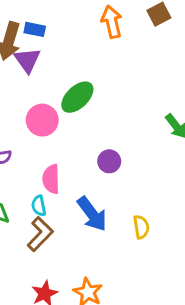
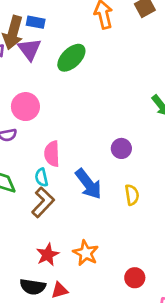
green ellipse: (77, 97) -> (71, 58), moved
pink circle: (42, 120) -> (25, 107), moved
purple circle: (109, 161) -> (121, 148), moved

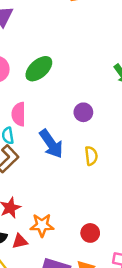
green ellipse: (71, 58) -> (39, 69), moved
orange star: (86, 253) -> (42, 225), moved, turned -30

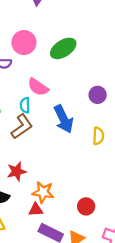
pink semicircle: (19, 114) -> (38, 87), turned -65
red triangle: (20, 241) -> (36, 210), moved

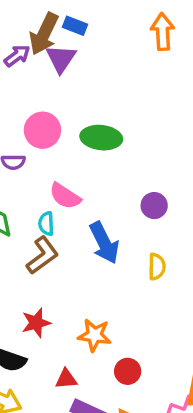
green ellipse: (63, 48) -> (101, 138), turned 40
orange star: (43, 192) -> (95, 335), moved
red circle: (86, 206) -> (128, 371), moved

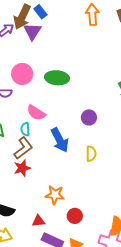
blue rectangle: (75, 26) -> (40, 12), turned 32
red star: (36, 323) -> (22, 168), moved

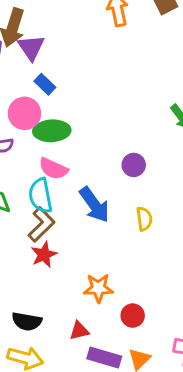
blue rectangle: (40, 12) -> (45, 84), moved
green ellipse: (57, 78) -> (52, 131), moved
cyan semicircle: (25, 129) -> (40, 196), size x1.6

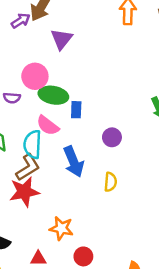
purple triangle: (31, 47) -> (62, 39), moved
blue rectangle: (45, 84) -> (76, 110), moved, turned 35
red star: (44, 255) -> (24, 192), size x1.4

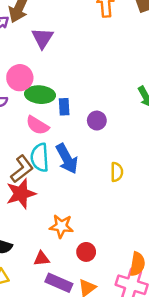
purple circle: (112, 137) -> (97, 121), moved
cyan semicircle: (32, 144) -> (40, 157), moved
yellow semicircle: (110, 182) -> (117, 172), moved

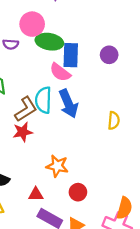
blue rectangle: (64, 107) -> (71, 55), size x1.5
purple circle: (97, 121) -> (109, 55), moved
pink semicircle: (37, 125) -> (60, 72), moved
red star: (21, 194) -> (23, 132), size x0.7

